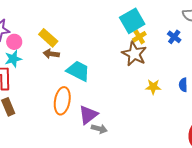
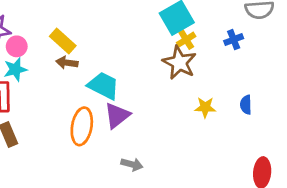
blue cross: (174, 37) -> (234, 40), turned 32
purple triangle: (88, 115) -> (117, 116), moved

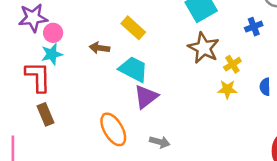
yellow cross: (186, 40) -> (232, 64), moved
yellow rectangle: (63, 41) -> (133, 28), moved
orange ellipse: (82, 126) -> (113, 129), moved, turned -40

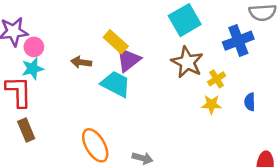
blue cross: (254, 27) -> (238, 41), size x1.6
purple triangle: (146, 97) -> (128, 60), moved

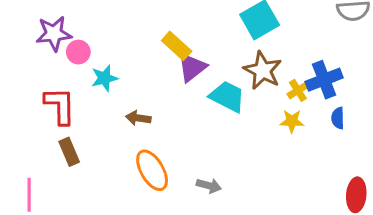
blue cross: (238, 41) -> (324, 80), moved
brown arrow: (81, 62) -> (138, 118), moved
cyan star: (33, 69) -> (104, 78), moved
cyan trapezoid: (116, 84) -> (227, 97), moved

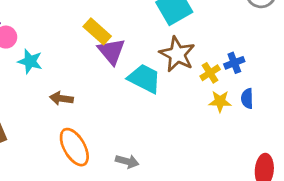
purple triangle: (192, 67) -> (111, 51), turned -32
cyan star: (104, 78) -> (30, 61), turned 30
blue cross: (324, 80) -> (234, 63), size x0.6
yellow star: (292, 121) -> (220, 101), moved

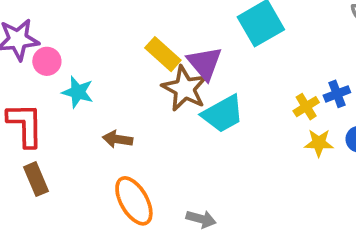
purple triangle: (111, 51) -> (205, 63), moved
brown star: (177, 54) -> (185, 88), moved
cyan trapezoid: (144, 79) -> (223, 114), turned 124

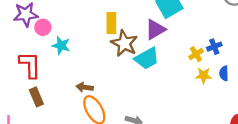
yellow rectangle: (163, 54) -> (111, 23), turned 48
purple triangle: (205, 63) -> (155, 29), moved, turned 40
brown arrow: (118, 139) -> (85, 87), moved

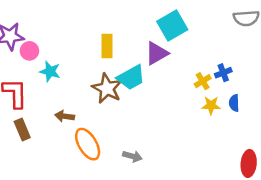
brown star: (124, 43) -> (107, 88), moved
cyan trapezoid: (147, 58) -> (131, 78), moved
brown arrow: (85, 87) -> (65, 116), moved

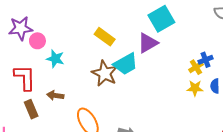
yellow rectangle: (107, 46) -> (105, 37), turned -54
yellow cross: (203, 81) -> (196, 67), moved
brown arrow: (65, 116) -> (55, 95), moved

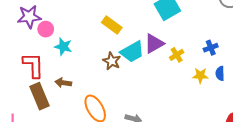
purple triangle: (148, 43) -> (154, 44), moved
yellow cross: (196, 67) -> (177, 55), moved
brown star: (105, 73) -> (112, 61), size x0.7
brown rectangle: (31, 109) -> (40, 96), size x1.4

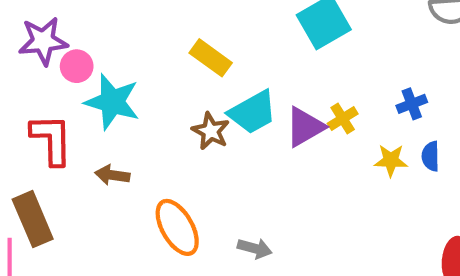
purple triangle: (154, 44) -> (305, 127), moved
cyan star: (63, 47) -> (112, 102), size x1.5
brown rectangle: (40, 96) -> (33, 219), moved

